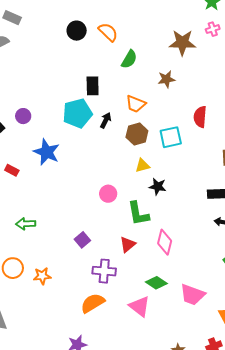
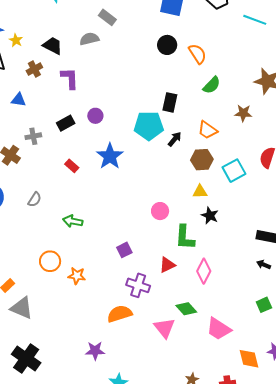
cyan square: (171, 137) -> (234, 171), turned -30

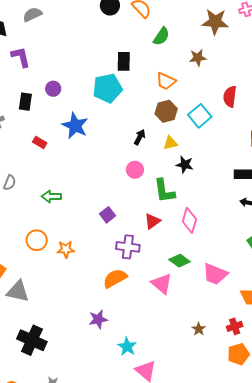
black rectangle: (66, 123) -> (25, 102), turned -42
black arrow: (175, 139) -> (140, 137), moved

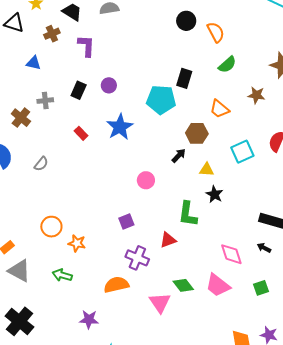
brown hexagon: (166, 111) -> (197, 133), moved
pink circle: (135, 170) -> (146, 180), moved
green arrow: (51, 196) -> (62, 275), moved
pink diamond: (189, 220) -> (231, 254), moved, turned -50
pink trapezoid: (215, 274) -> (218, 285), moved

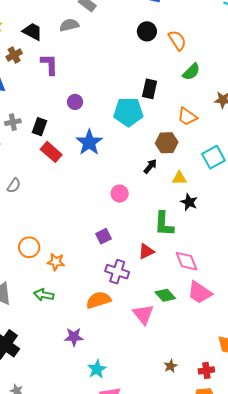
black rectangle: (79, 90) -> (40, 127), moved
red rectangle: (81, 133) -> (51, 152), size x1.5
pink diamond: (231, 254) -> (187, 261), moved

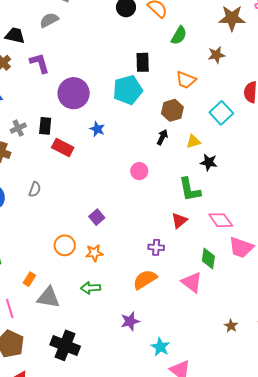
purple circle: (75, 102) -> (74, 93), size x2.0
blue star: (89, 142) -> (97, 129), size x0.6
purple square: (103, 236) -> (97, 217), moved
purple cross: (117, 272) -> (156, 247), size x0.7
green diamond: (165, 295) -> (208, 259), turned 65

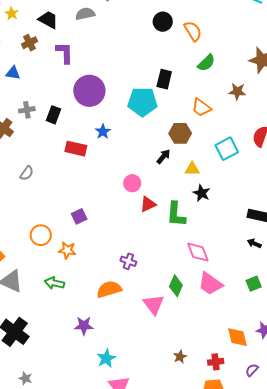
red rectangle: (63, 148) -> (76, 149), moved, turned -30
red triangle: (179, 221) -> (148, 204), moved

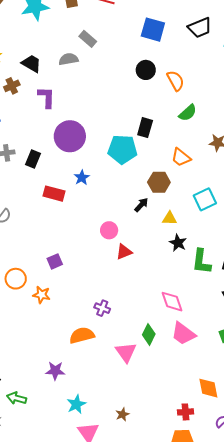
green L-shape: (176, 214) -> (201, 262), moved
green arrow: (54, 283) -> (17, 398), moved
brown star: (180, 357) -> (122, 414), moved

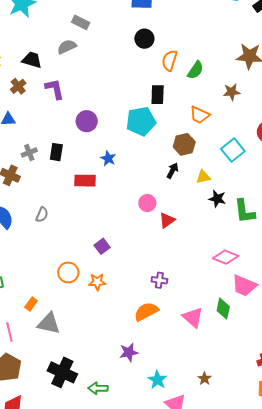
orange semicircle: (175, 81) -> (170, 60), moved, turned -120
purple circle: (70, 136) -> (87, 121), size x0.7
pink diamond: (172, 302) -> (226, 257), turned -35
green diamond: (149, 334) -> (223, 309), moved

